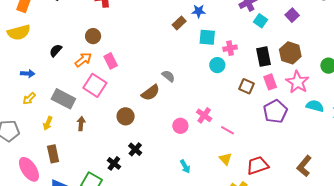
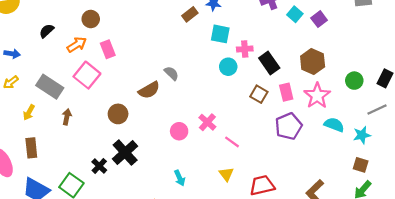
cyan square: (261, 21) -> (295, 14), moved
black rectangle: (264, 57) -> (269, 63), moved, turned -30
black cross: (135, 149) -> (125, 153), size x1.6

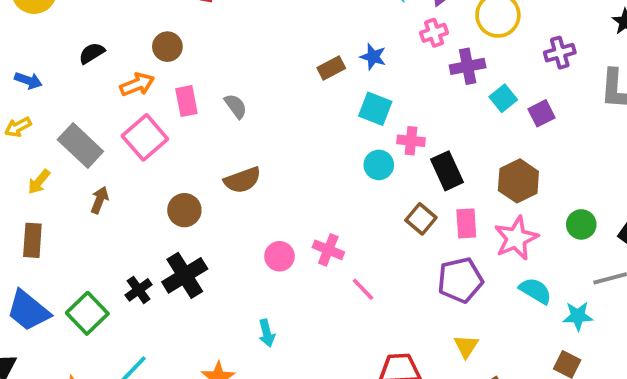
gray semicircle: (171, 73) -> (236, 106), moved
pink cross: (207, 122) -> (328, 250), turned -30
yellow triangle: (226, 174) -> (466, 346), moved

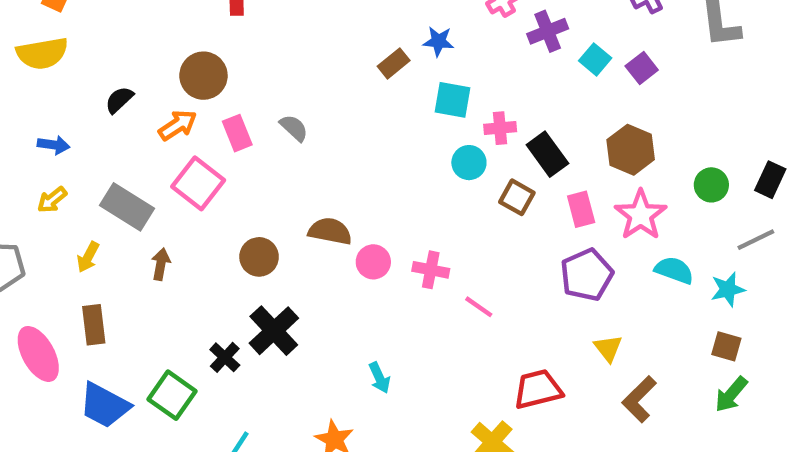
brown circle: (167, 47) -> (203, 76), size x1.4
brown semicircle: (242, 180) -> (330, 231), moved, turned -138
brown square: (421, 219) -> (517, 197), moved
pink circle: (279, 256) -> (373, 262), moved

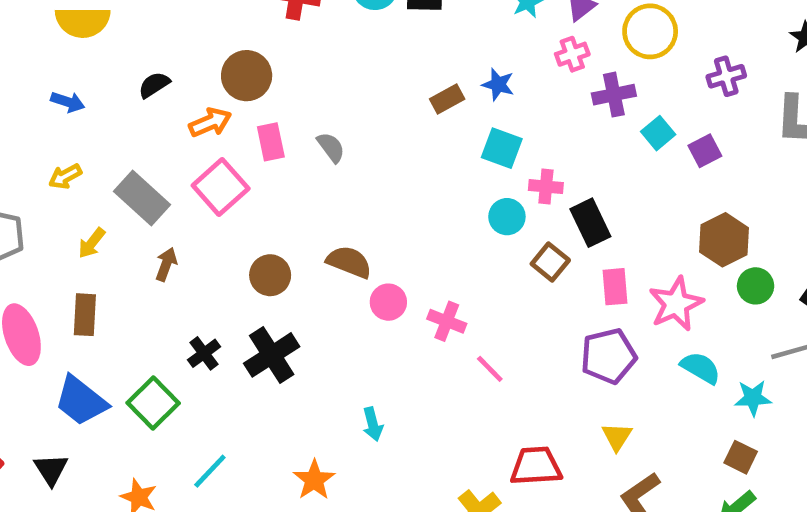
blue arrow: (54, 145) -> (68, 102), moved
brown hexagon: (631, 150) -> (724, 240), moved
black cross: (225, 357) -> (204, 353), moved

